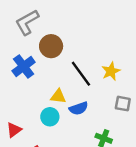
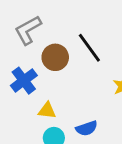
black line: (81, 74) -> (89, 48), moved
yellow triangle: (58, 96) -> (47, 111), moved

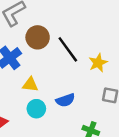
black line: (89, 48) -> (68, 49), moved

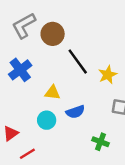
brown circle: (38, 37) -> (53, 34), moved
yellow triangle: (30, 84) -> (53, 93), moved

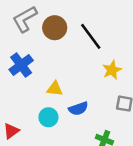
black line: (78, 61) -> (91, 36), moved

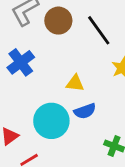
yellow triangle: (55, 89) -> (75, 83), moved
cyan circle: (48, 117) -> (51, 121), size x1.6

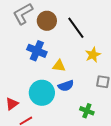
blue cross: (21, 62) -> (37, 51), moved, turned -30

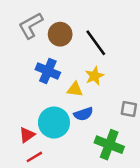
yellow star: (93, 55) -> (94, 76), moved
red triangle: (12, 104) -> (27, 135), moved
green cross: (87, 111) -> (109, 145), size x1.6

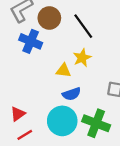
blue cross: (48, 71) -> (31, 41), moved
cyan circle: (54, 123) -> (62, 121), moved

